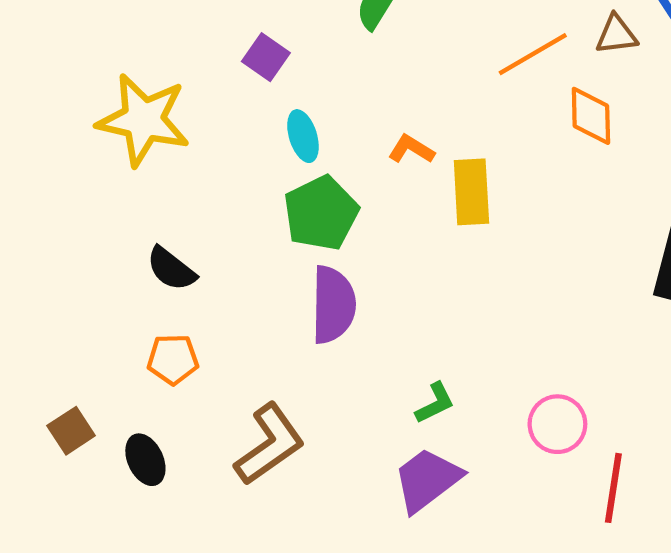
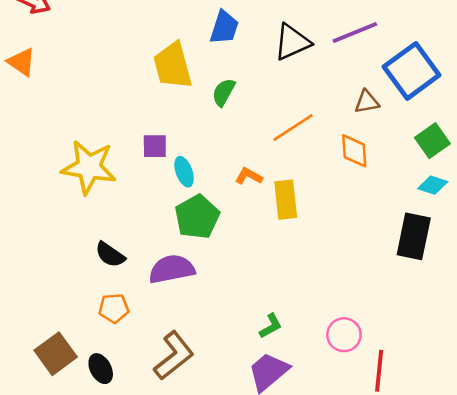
orange line: (533, 54) -> (293, 127), moved
purple square: (266, 57) -> (155, 146), moved, turned -32
purple semicircle: (333, 305) -> (172, 269), moved, turned -99
brown square: (71, 431) -> (56, 354), size x1.5

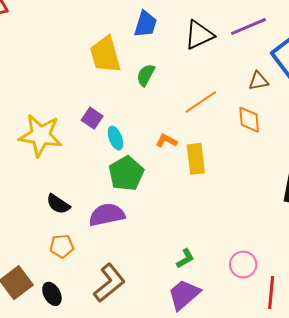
purple square: (155, 146) -> (92, 118), turned 35

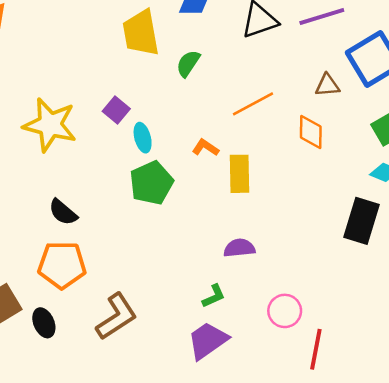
purple semicircle: (107, 215) -> (239, 248), moved, size x0.7
orange pentagon: (62, 246) -> (62, 265), size x1.6

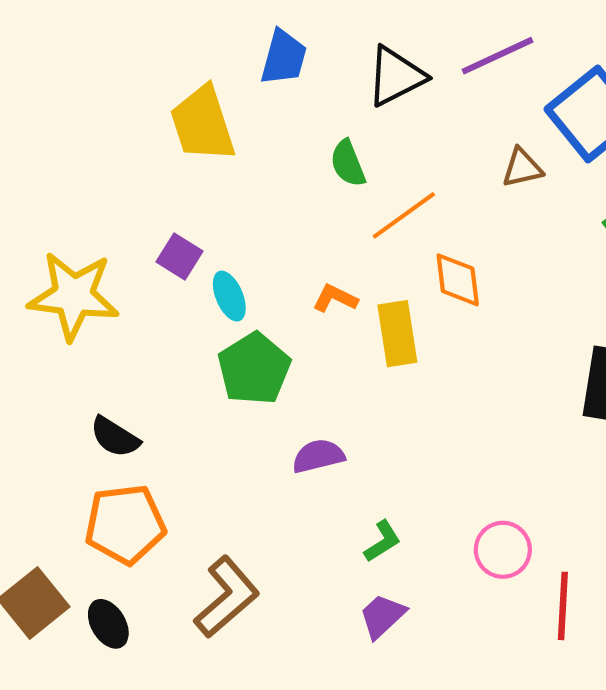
green semicircle: (188, 63) -> (348, 163), moved, turned -48
orange diamond: (311, 132) -> (458, 280), moved
purple semicircle: (239, 248) -> (318, 456), moved
purple trapezoid: (208, 341) -> (382, 616), size x0.7

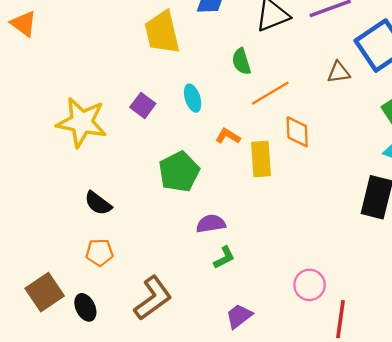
cyan ellipse: (229, 296) -> (193, 98), moved
orange pentagon: (125, 524) -> (100, 252), size x0.6
green L-shape: (382, 541) -> (224, 258), moved

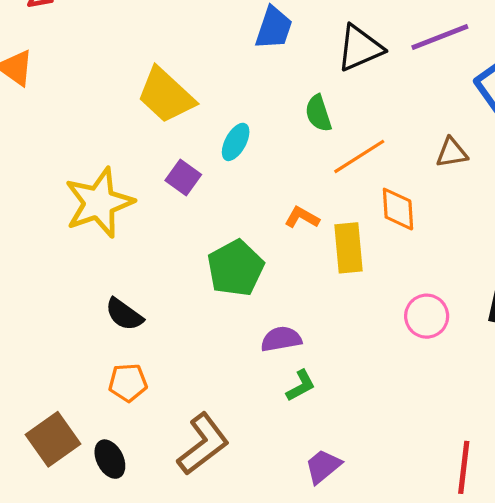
yellow trapezoid: (162, 32) -> (166, 95), moved, turned -33
brown triangle: (339, 72) -> (452, 153), moved
cyan ellipse: (193, 98) -> (236, 142), moved, turned 48
yellow star: (82, 122) -> (99, 203), turned -30
pink circle: (310, 285) -> (427, 316), moved

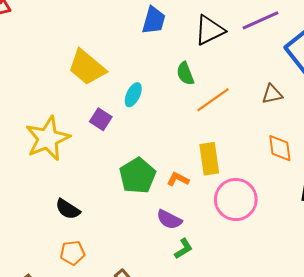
orange diamond: (398, 209) -> (280, 148), moved
orange L-shape: (302, 217) -> (178, 179), moved
pink circle: (427, 316) -> (236, 200), moved, size x1.5
purple semicircle: (281, 339) -> (169, 220), turned -140

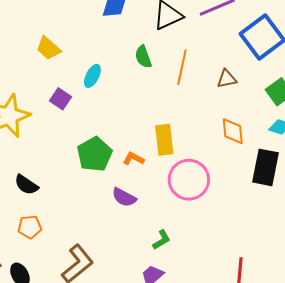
yellow trapezoid: (87, 67) -> (48, 48), size x0.7
orange line: (213, 100) -> (182, 67), moved, turned -44
green L-shape: (183, 249) -> (162, 240), moved

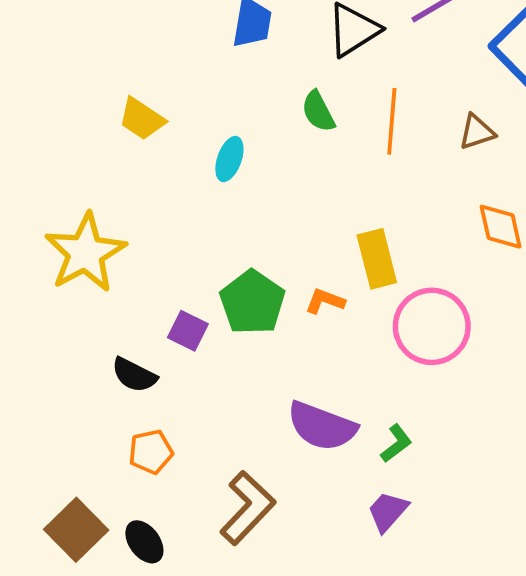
purple square: (60, 99) -> (188, 331), moved
purple semicircle: (124, 197) -> (322, 426), moved, size x1.5

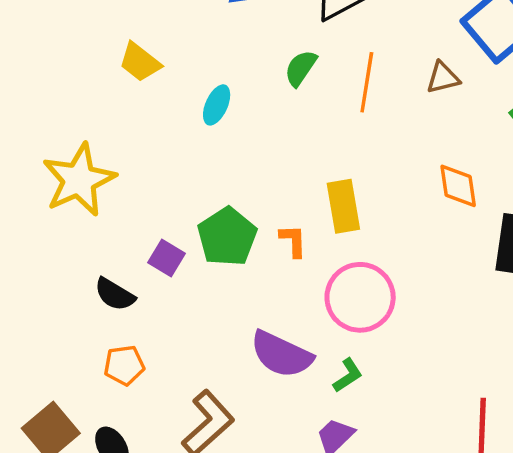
green semicircle: (318, 111) -> (301, 68), turned 57
brown triangle: (477, 132) -> (443, 78), moved
orange L-shape: (325, 301) -> (293, 241), turned 63
pink circle: (432, 326) -> (360, 297), moved

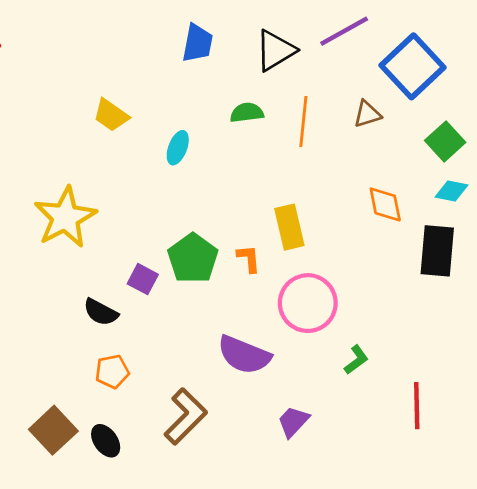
green semicircle: (301, 68) -> (247, 113), turned 52
green L-shape: (348, 375) -> (356, 360), moved

